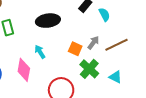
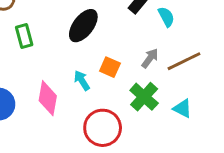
black ellipse: (48, 21) -> (83, 26), turned -45
orange square: (75, 49) -> (110, 67), moved
cyan arrow: (40, 52) -> (82, 80), moved

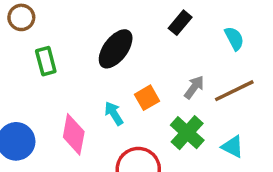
cyan semicircle: (166, 17) -> (234, 38), moved
orange square: (110, 67) -> (147, 98), turned 36

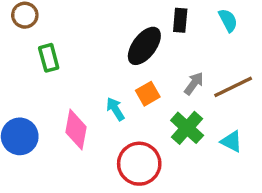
black rectangle: (180, 23) -> (180, 20), turned -35
cyan semicircle: (234, 38) -> (228, 20), moved
black ellipse: (116, 49) -> (144, 46), moved

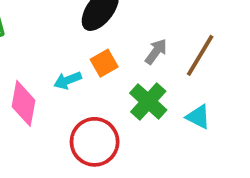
brown line: (233, 87) -> (200, 55), turned -33
cyan arrow: (115, 109) -> (68, 80), turned -80

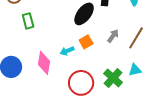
green cross: (148, 102) -> (113, 78), moved
cyan triangle: (198, 117) -> (135, 70), turned -40

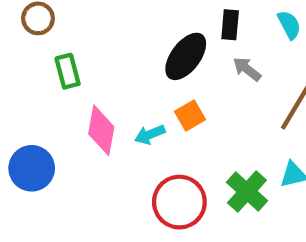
gray arrow: (113, 36) -> (247, 69), moved, turned -88
pink diamond: (44, 63) -> (101, 130), moved

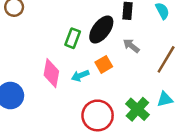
gray arrow: (247, 69) -> (131, 46), moved
green rectangle: (68, 71) -> (73, 38), moved, turned 36

